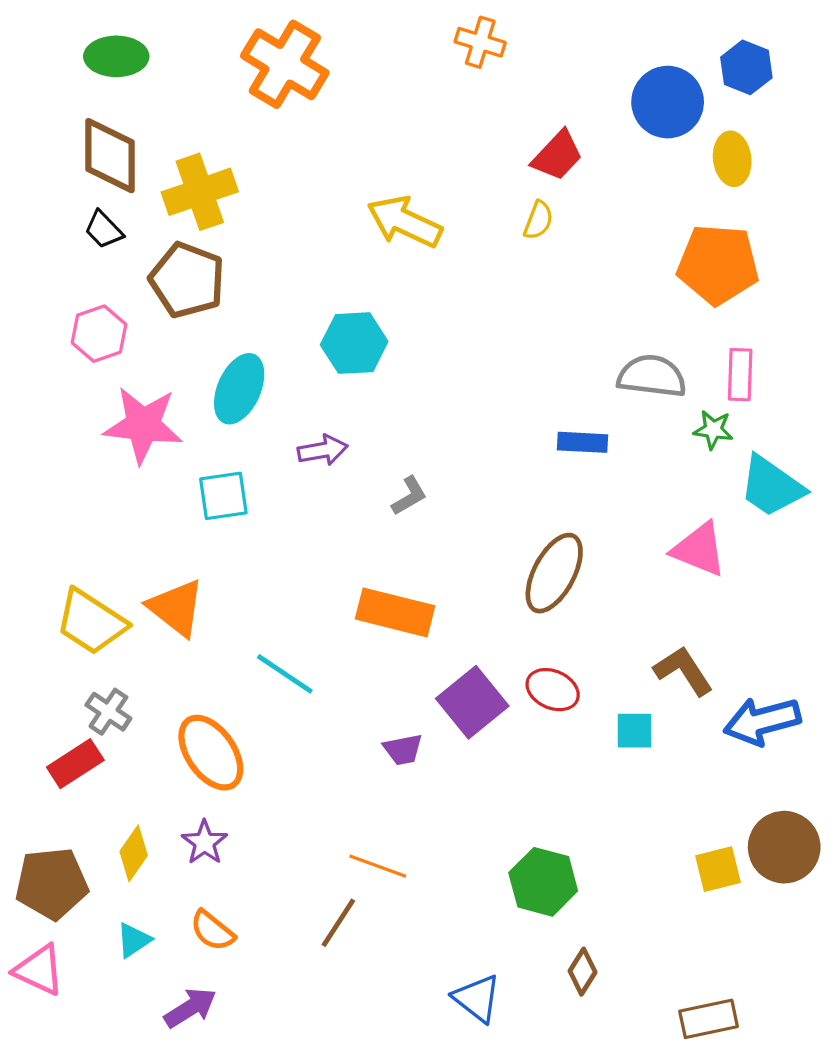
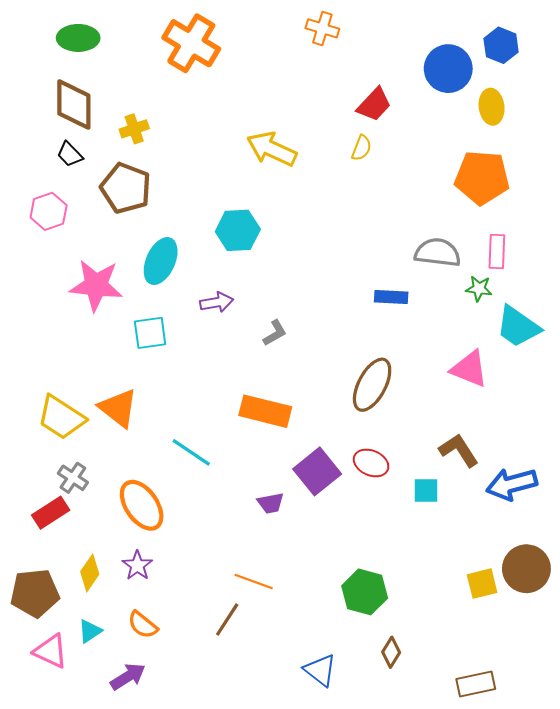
yellow cross: (200, 192) -> (134, 129), size x0.6
pink hexagon: (99, 334) -> (49, 211), moved
pink triangle: (39, 970) -> (51, 651), moved

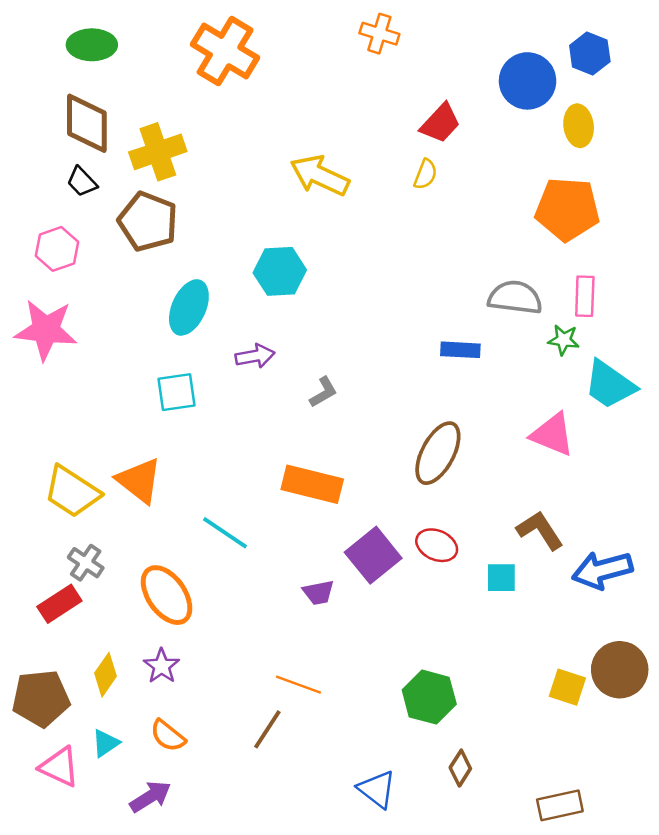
yellow cross: (134, 129) -> (158, 152), size x1.6
pink star: (96, 285) -> (46, 330), moved
yellow square: (482, 584) -> (567, 687), turned 32

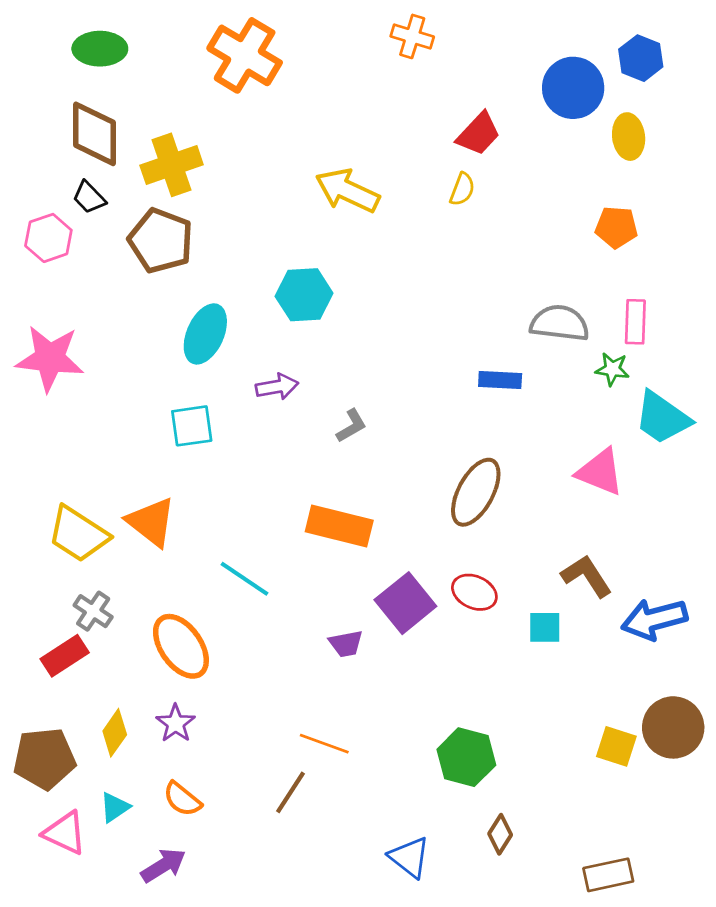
orange pentagon: (567, 209) -> (616, 227), size x0.6
pink hexagon: (57, 249) -> (48, 238), moved

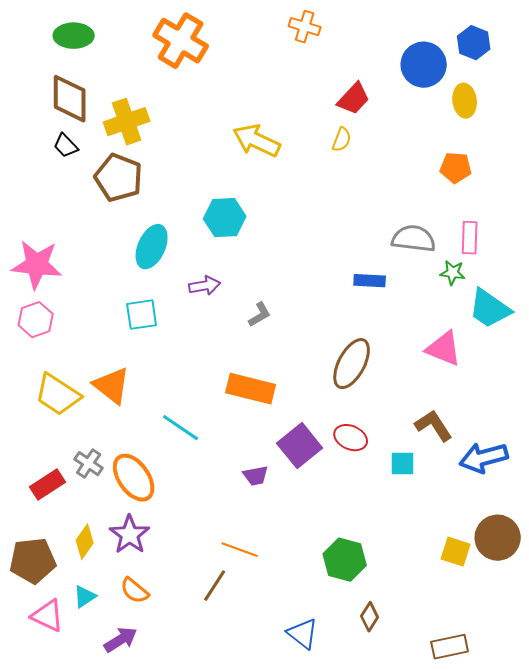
pink hexagon: (48, 238) -> (36, 320), moved
gray cross: (93, 611) -> (89, 464), moved
purple star: (176, 723) -> (130, 535), size x1.4

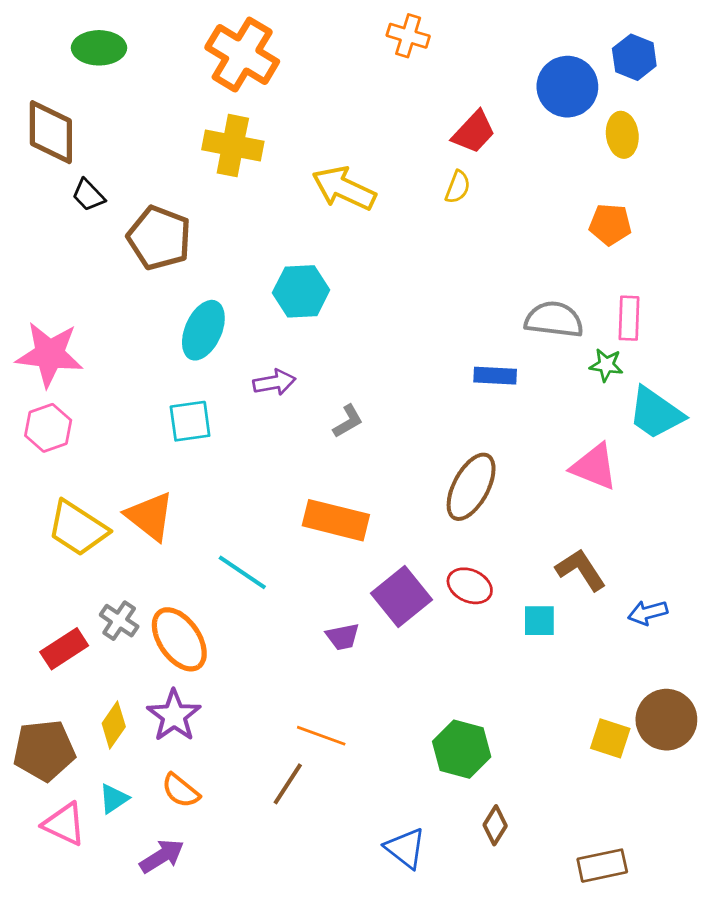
brown diamond: (70, 99) -> (51, 132), moved
yellow cross: (127, 122) -> (233, 146), moved, turned 30
blue arrow: (484, 458) -> (648, 613), size x0.6

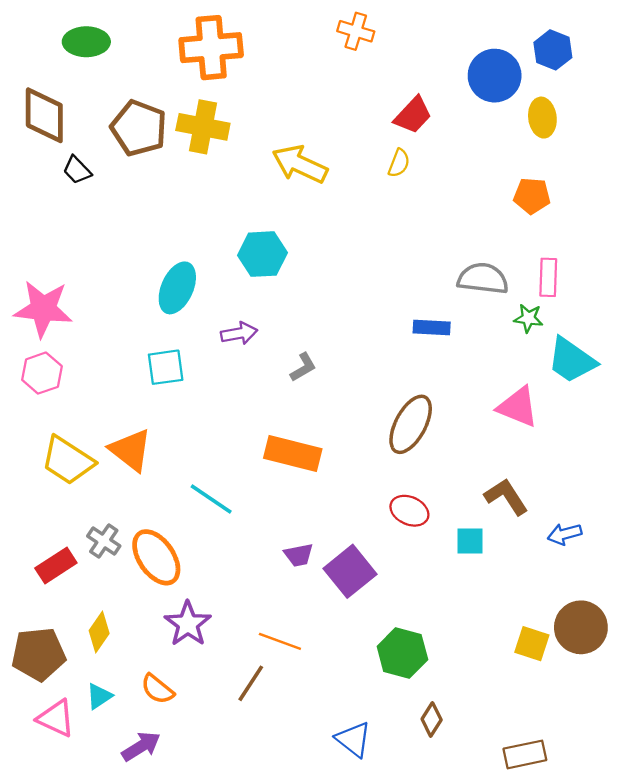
orange cross: (242, 55) -> (211, 48), turned -36
brown pentagon: (159, 238) -> (139, 128), moved
purple square: (401, 597) -> (350, 571), moved
purple star: (174, 716) -> (188, 624), moved

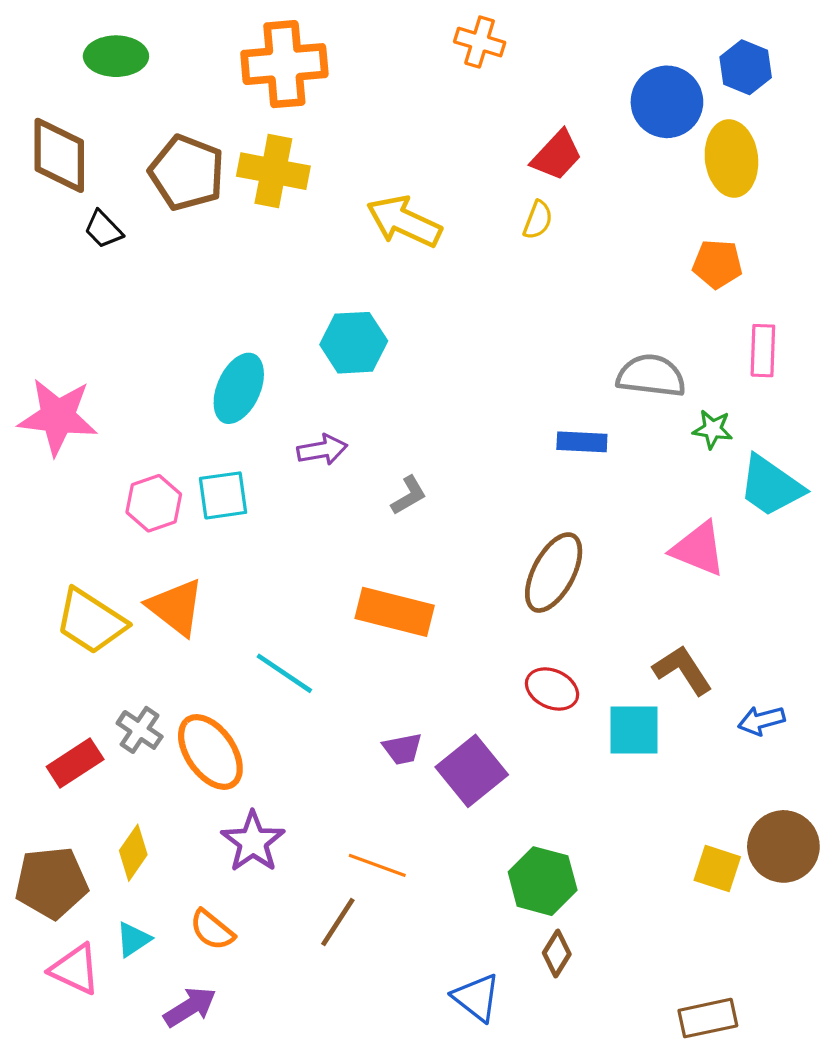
yellow ellipse: (542, 118) -> (731, 159), size x1.4
pink rectangle: (548, 277) -> (763, 351), moved
pink hexagon: (42, 373) -> (154, 503), moved
cyan square: (470, 541) -> (634, 730), size x1.4
brown diamond: (432, 719) -> (557, 953), moved

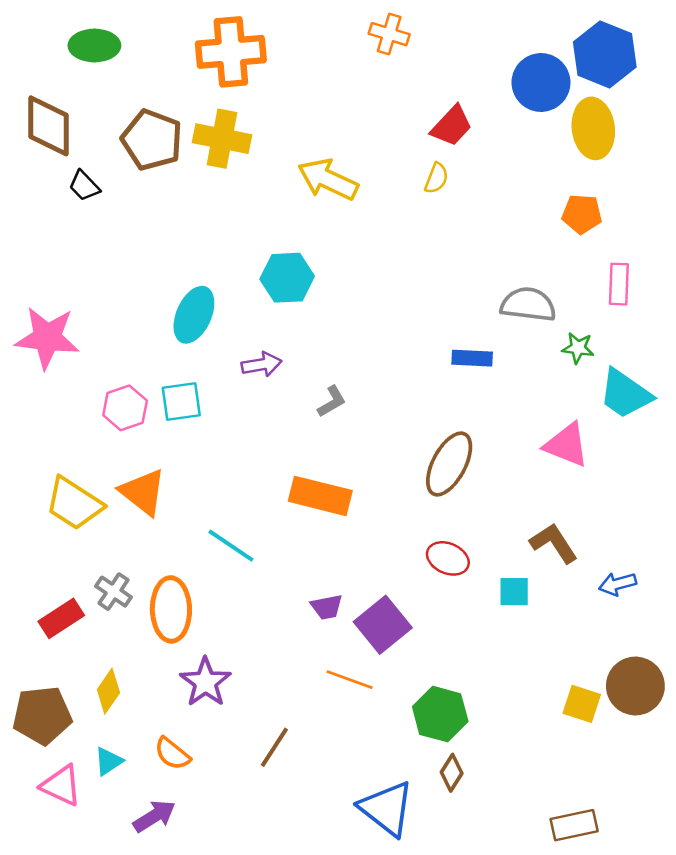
blue hexagon: (746, 67) -> (605, 54), size x1.5
cyan square: (634, 730) -> (514, 592), size x0.7
orange ellipse: (210, 752) -> (171, 609), turned 34
orange line: (377, 865) -> (350, 680), moved
blue triangle: (476, 998) -> (387, 808), size x1.4

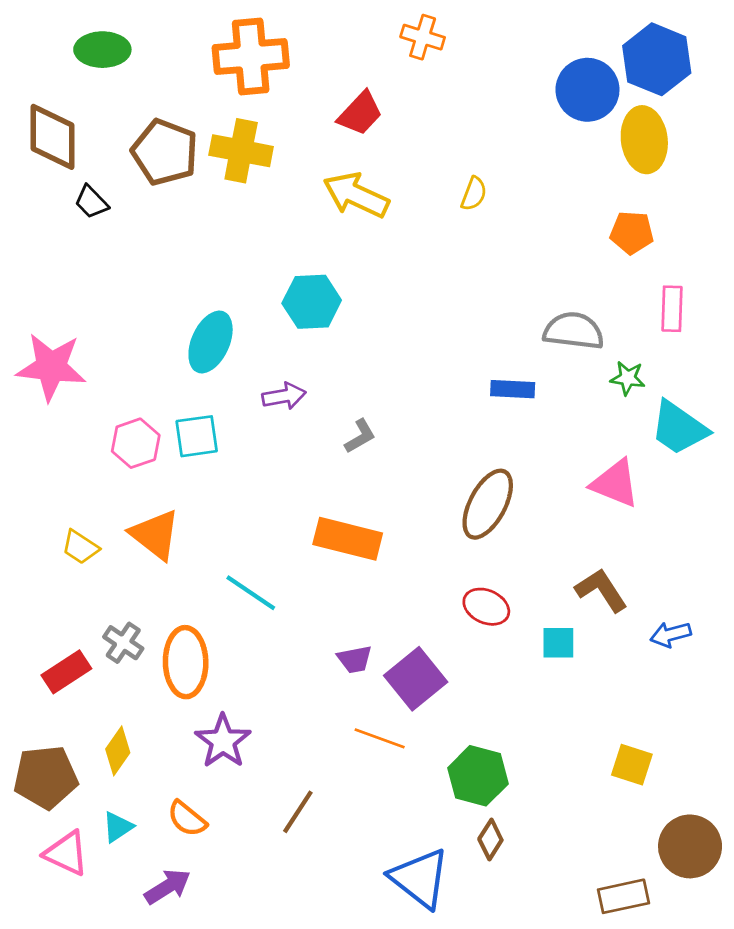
red trapezoid: (452, 126) -> (360, 113), moved
yellow trapezoid: (74, 504) -> (80, 547), size x0.6
brown circle: (635, 686) -> (690, 846), moved

